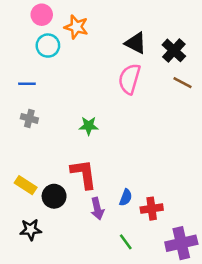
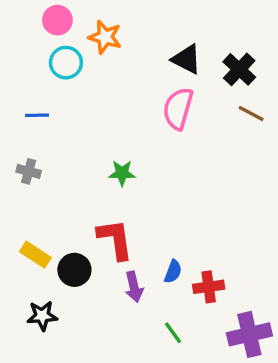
gray cross: (29, 118) -> (29, 171), moved

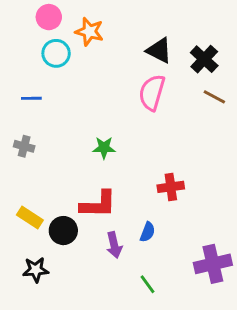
red L-shape: (115, 239) -> (98, 204), turned 99
red cross: (209, 287) -> (171, 187), moved
purple cross: (249, 334) -> (213, 264), moved

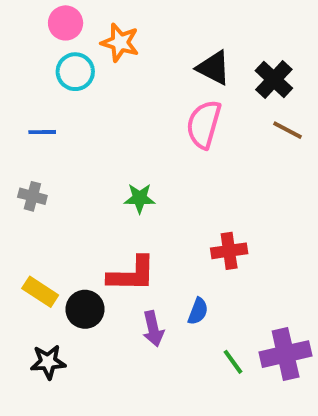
green line: (148, 284) -> (233, 362), moved

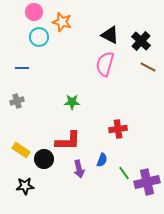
gray cross: (32, 196) -> (17, 101), turned -32
green line: (233, 362) -> (124, 173), moved

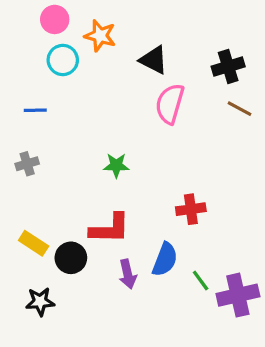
black triangle: (110, 35) -> (154, 60), moved
black cross: (141, 41) -> (228, 66), turned 30
blue semicircle: (102, 160) -> (165, 259), size x1.5

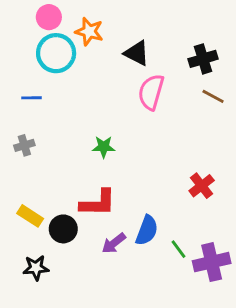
cyan circle: (63, 60) -> (56, 53), size x1.4
red cross: (191, 209) -> (202, 186), moved, turned -30
purple arrow: (128, 274) -> (114, 243), turned 65

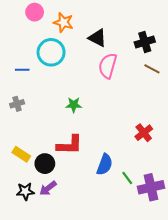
cyan circle: (56, 53) -> (51, 52), moved
purple arrow: (114, 243) -> (48, 188), moved

